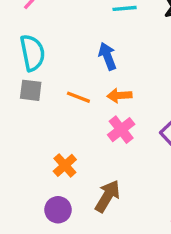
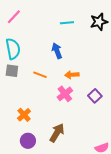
orange arrow: (119, 95) -> (72, 75), moved
orange cross: (65, 165) -> (24, 115), moved

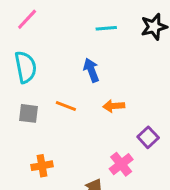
gray square: (12, 71) -> (29, 113), moved
pink cross: (65, 94) -> (121, 164), moved
orange cross: (24, 115) -> (42, 166), turned 32

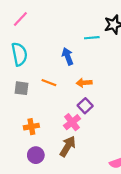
cyan line: (106, 28) -> (92, 38), moved
purple square: (148, 137) -> (85, 106), moved
pink cross: (121, 164) -> (72, 122), moved

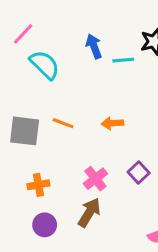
cyan semicircle: (19, 54) -> (45, 65), moved, turned -35
blue arrow: (68, 56) -> (94, 46), moved
gray square: (22, 88) -> (25, 131), size x1.5
purple square: (85, 106) -> (139, 172), moved

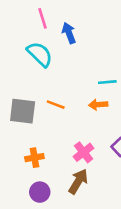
pink line: (23, 34) -> (42, 18), moved, turned -60
blue arrow: (94, 46) -> (69, 33), moved
cyan line: (123, 60) -> (107, 82), moved

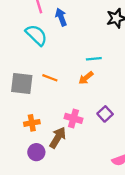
orange arrow: (98, 105) -> (86, 78), turned -35
pink cross: (84, 152) -> (73, 118), turned -36
brown arrow: (78, 181) -> (58, 138), moved

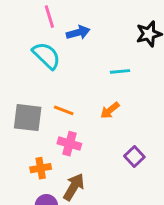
blue arrow: (61, 17) -> (78, 32), turned 96
cyan line: (94, 59) -> (120, 71), moved
pink cross: (73, 118) -> (69, 144), moved

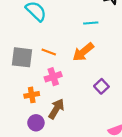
orange arrow: (110, 110) -> (83, 52), size x1.5
pink cross: (69, 144) -> (53, 77), turned -35

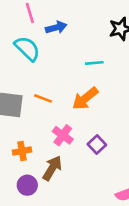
pink cross: (53, 77) -> (63, 135), moved, turned -35
purple square: (101, 86) -> (97, 144), moved

